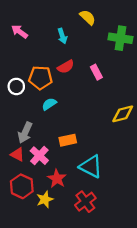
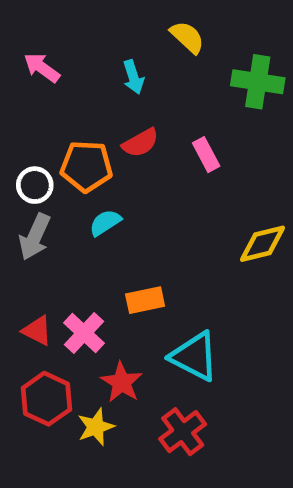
gray arrow: (25, 133) -> (35, 237), moved

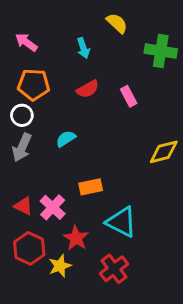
orange pentagon: (86, 166) -> (34, 85), moved

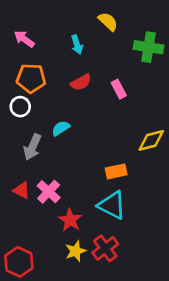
gray arrow: (22, 147) -> (32, 147), moved
orange rectangle: (91, 187) -> (116, 171), moved
red hexagon: (29, 248) -> (19, 262), moved
yellow star: (60, 266) -> (76, 251), moved

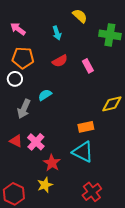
red cross: (105, 248) -> (92, 192), moved
yellow star: (76, 251) -> (45, 185), moved

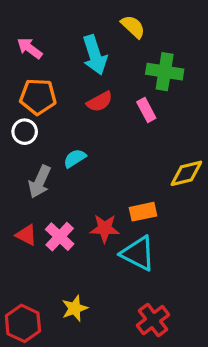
cyan arrow: (57, 33) -> (95, 55), size x1.6
green cross: (110, 35) -> (165, 72), moved
red star: (52, 163) -> (105, 228), moved, turned -30

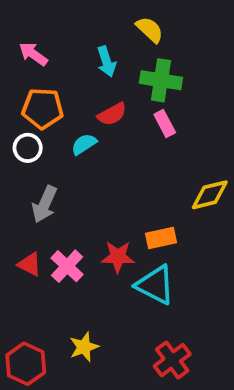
cyan arrow: (95, 55) -> (106, 62), size x0.7
green cross: (165, 72) -> (161, 80), moved
cyan semicircle: (75, 158) -> (84, 144), moved

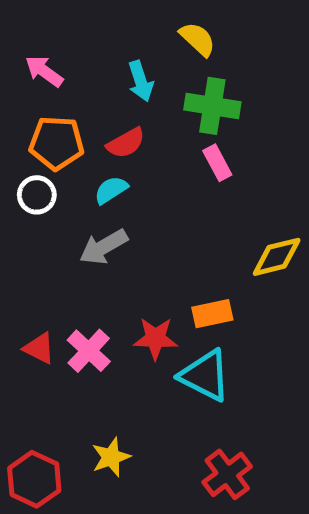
red semicircle: (112, 114) -> (126, 143), moved
gray arrow: (45, 204) -> (104, 247), moved, turned 36

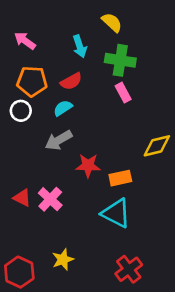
red star: (155, 338) -> (88, 165), moved

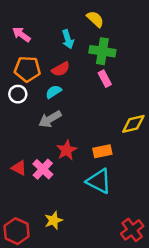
red star: (88, 165) -> (67, 150), moved, turned -30
red cross: (129, 269) -> (132, 230), moved

